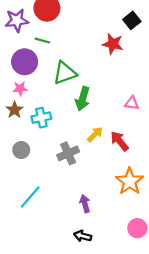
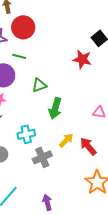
green triangle: (65, 73) -> (39, 85), size x0.7
cyan cross: (41, 118) -> (26, 134), moved
purple arrow: (85, 204) -> (47, 202), moved

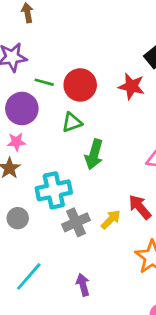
red circle: (23, 27) -> (80, 85), moved
cyan cross: (26, 134) -> (54, 190), size x1.4
yellow arrow: (66, 140) -> (111, 220), moved

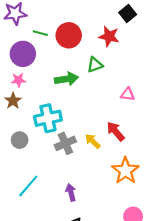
green triangle: (72, 122) -> (95, 65), moved
green arrow: (94, 154) -> (66, 79), moved, turned -115
yellow arrow: (111, 220) -> (93, 141), turned -91

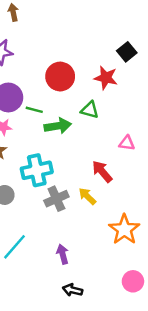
green line: (40, 33) -> (34, 110), moved
green triangle: (95, 65) -> (90, 110), turned 35
red arrow: (116, 131) -> (102, 172), moved

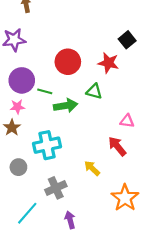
red arrow: (102, 172) -> (117, 146), moved
gray cross: (56, 199) -> (56, 188), moved

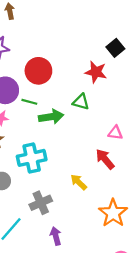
red circle: (68, 62) -> (38, 71), moved

